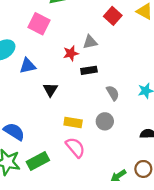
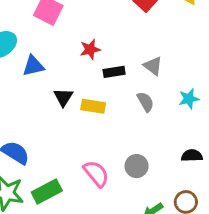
gray triangle: (90, 42) -> (153, 66), moved, turned 49
gray circle: (105, 121) -> (137, 166), moved
yellow rectangle: (73, 122) -> (93, 106), moved

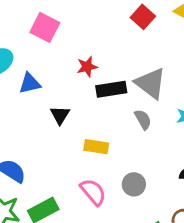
gray triangle: (153, 66) -> (150, 83), size x1.6
black rectangle: (114, 72) -> (111, 89), size x1.4
yellow rectangle: (93, 106) -> (96, 147), moved

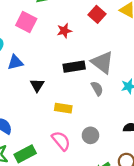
red star: (87, 67) -> (64, 31), moved

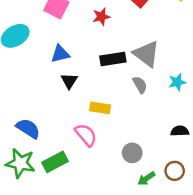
blue triangle: (15, 62) -> (60, 54), moved
gray circle: (90, 135) -> (132, 153), moved
pink semicircle: (61, 141) -> (86, 135), moved

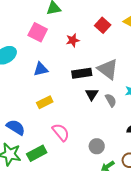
black triangle: (69, 81) -> (92, 94), moved
gray semicircle: (140, 85) -> (111, 100), moved
yellow rectangle: (100, 108) -> (45, 102), moved, turned -35

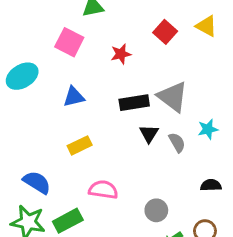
pink semicircle: (61, 132) -> (103, 190), turned -42

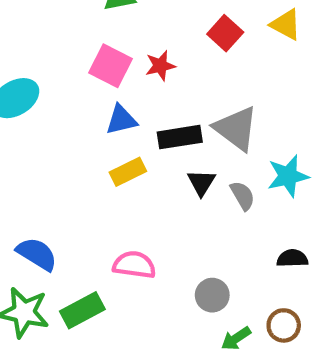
pink square: (69, 42) -> (110, 66), moved
blue triangle: (74, 97) -> (121, 120), moved
cyan star: (208, 129) -> (288, 176), size x1.4
yellow rectangle: (80, 145) -> (128, 172), moved

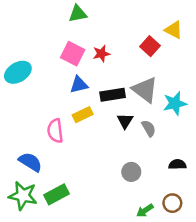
red square: (225, 33) -> (150, 46), moved
cyan star: (288, 176) -> (175, 103), moved
pink semicircle: (134, 265) -> (55, 131), moved, turned -105
gray circle: (212, 295) -> (131, 172), moved

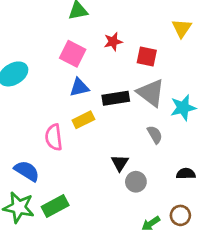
yellow triangle: (174, 30) -> (182, 28), turned 36
red square: (150, 46) -> (147, 56), moved, turned -30
red star: (101, 54) -> (113, 42), moved
black triangle: (125, 121) -> (120, 163), moved

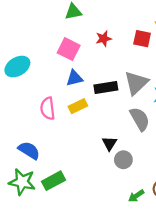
red square: (147, 56) -> (142, 39), moved
gray triangle: (151, 93) -> (136, 83), turned 40
gray semicircle: (155, 135) -> (140, 119), size x1.5
pink semicircle: (54, 137) -> (48, 108), moved

